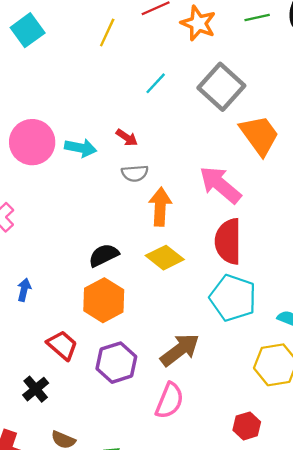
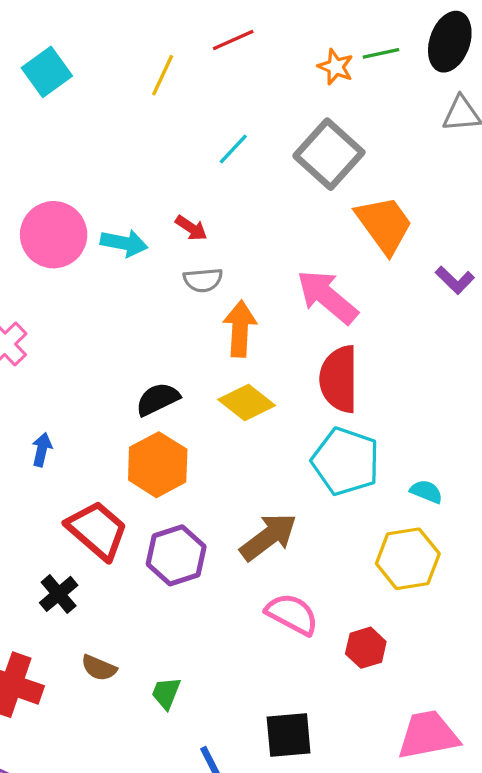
orange star: (198, 23) -> (336, 67), moved, size x0.7
red trapezoid: (62, 345) -> (97, 530), size x1.4
pink semicircle: (169, 401) -> (292, 614), moved, turned -84

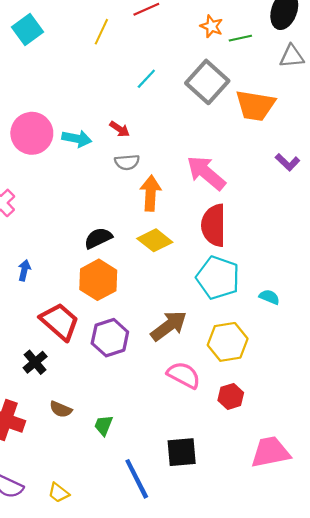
green line: (381, 53) -> (240, 38), moved
orange trapezoid: (384, 225) -> (255, 105), moved, turned 135
yellow hexagon: (408, 559) -> (228, 342), moved

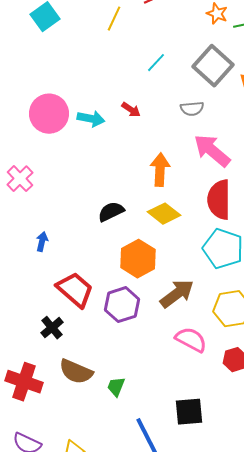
gray semicircle: (127, 162) -> (192, 109), moved
orange hexagon: (98, 280) -> (138, 259), moved
brown semicircle: (61, 409) -> (76, 372), size x1.6

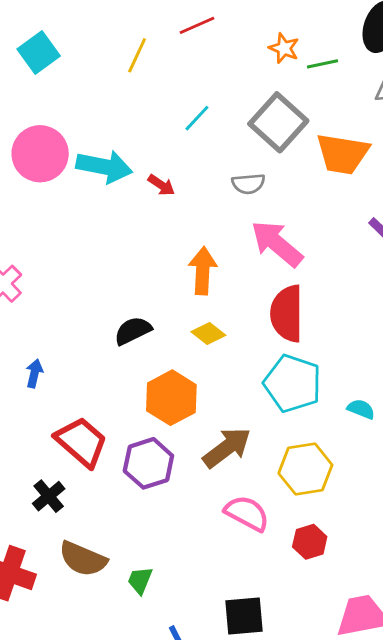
pink circle: (49, 114) -> (40, 154), moved
cyan arrow: (91, 119) -> (104, 167), moved, size x1.4
yellow diamond: (164, 214) -> (208, 333), size x0.7

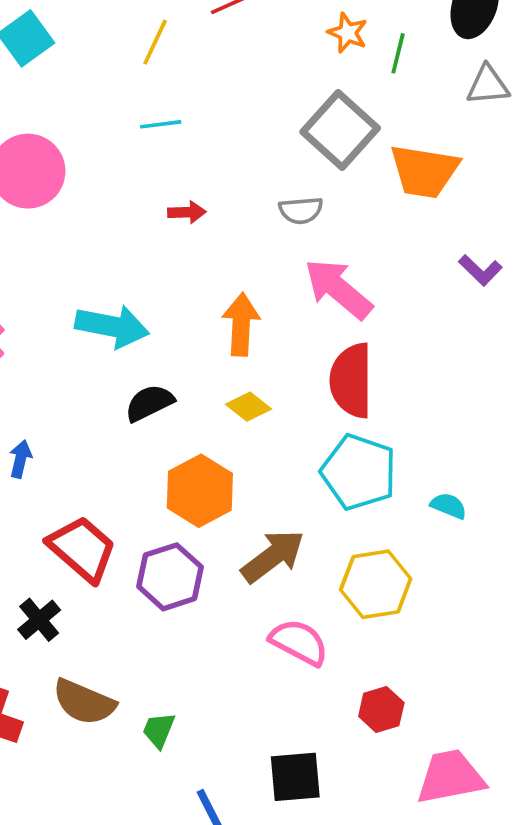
green line: (323, 64) -> (398, 53), turned -64
cyan line: (197, 118) -> (161, 124), moved, turned 40
cyan arrow: (104, 167) -> (112, 326), moved
red arrow: (161, 185) -> (187, 212), turned -36
red hexagon: (310, 542) -> (381, 710), moved

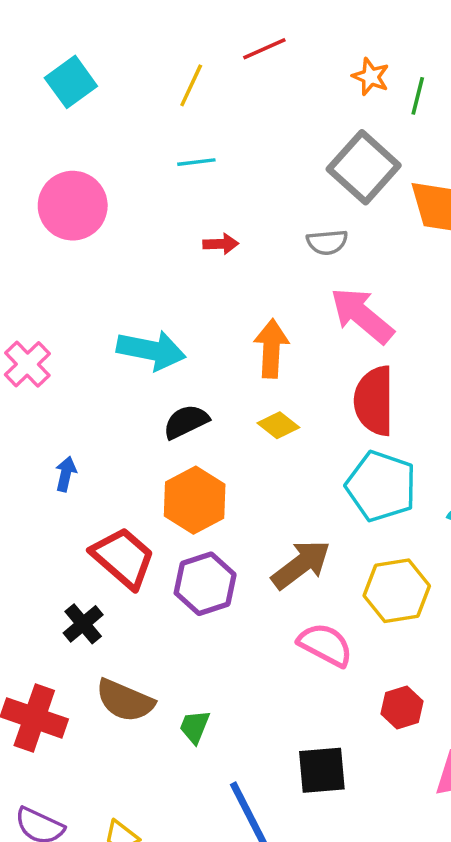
orange hexagon: (200, 491) -> (195, 500), moved

